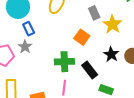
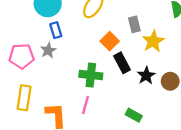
orange square: (82, 37) -> (110, 41), moved
black rectangle: (90, 70) -> (122, 63), moved

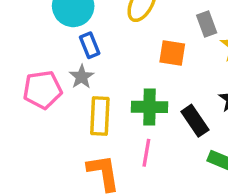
orange square: (110, 41) -> (172, 53), turned -30
black rectangle: (122, 63) -> (195, 121), moved
yellow rectangle: (24, 98) -> (100, 116), moved

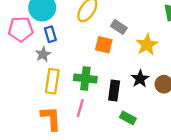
gray rectangle: (207, 24) -> (119, 27), moved, turned -42
pink pentagon: (42, 90) -> (21, 29), moved
black rectangle: (195, 121) -> (114, 90), turned 36

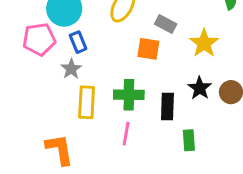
orange L-shape: (51, 118) -> (60, 149), moved
green rectangle: (128, 118) -> (189, 140), turned 63

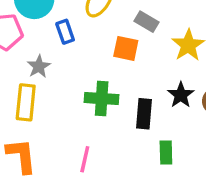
blue rectangle: (78, 42) -> (65, 32), moved
yellow rectangle: (87, 102) -> (26, 102), moved
pink line: (126, 134) -> (85, 159), moved

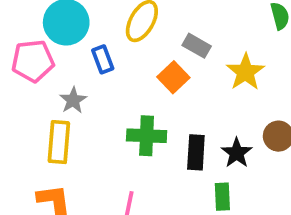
orange square: (126, 48) -> (173, 77), turned 36
black star: (181, 95) -> (237, 153), moved

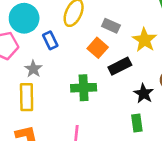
black rectangle: (196, 152) -> (120, 66), moved, turned 65

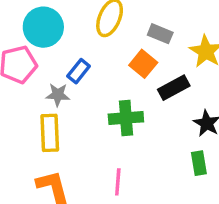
blue rectangle: (50, 40) -> (79, 71), moved, turned 66
gray star: (33, 69) -> (58, 95), turned -30

